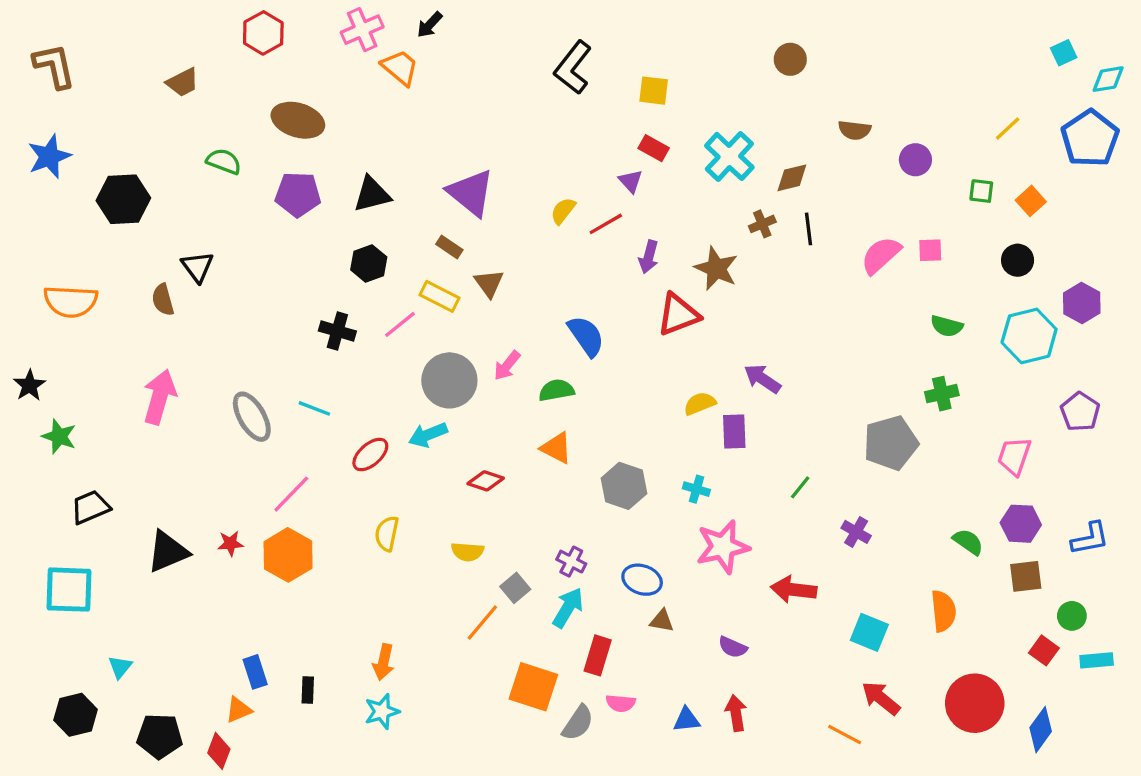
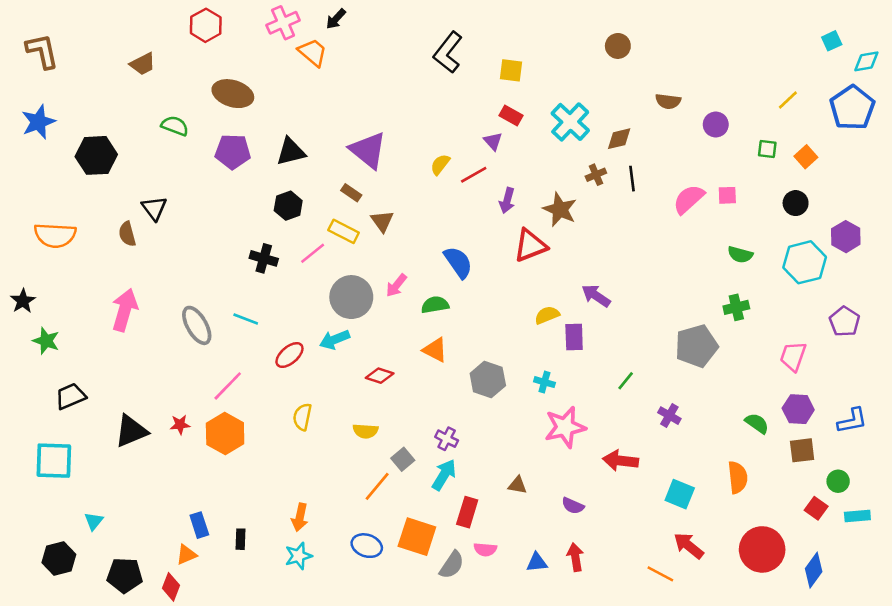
blue ellipse: (642, 580) -> (367, 546), moved

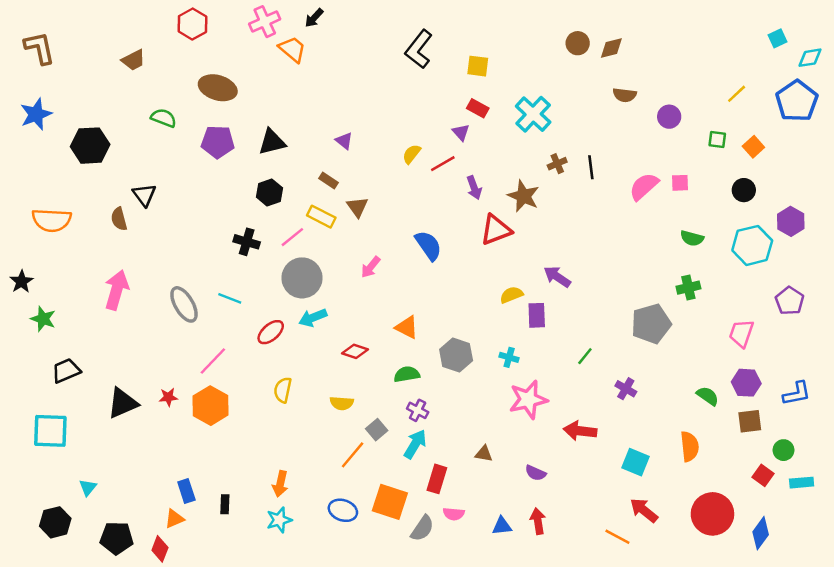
brown diamond: (619, 139) -> (611, 48), moved
purple triangle: (368, 150) -> (344, 141), size x0.5
purple arrow: (507, 200) -> (474, 188), turned -35
gray circle: (351, 297) -> (302, 278), moved
green semicircle: (435, 305) -> (407, 374), moved

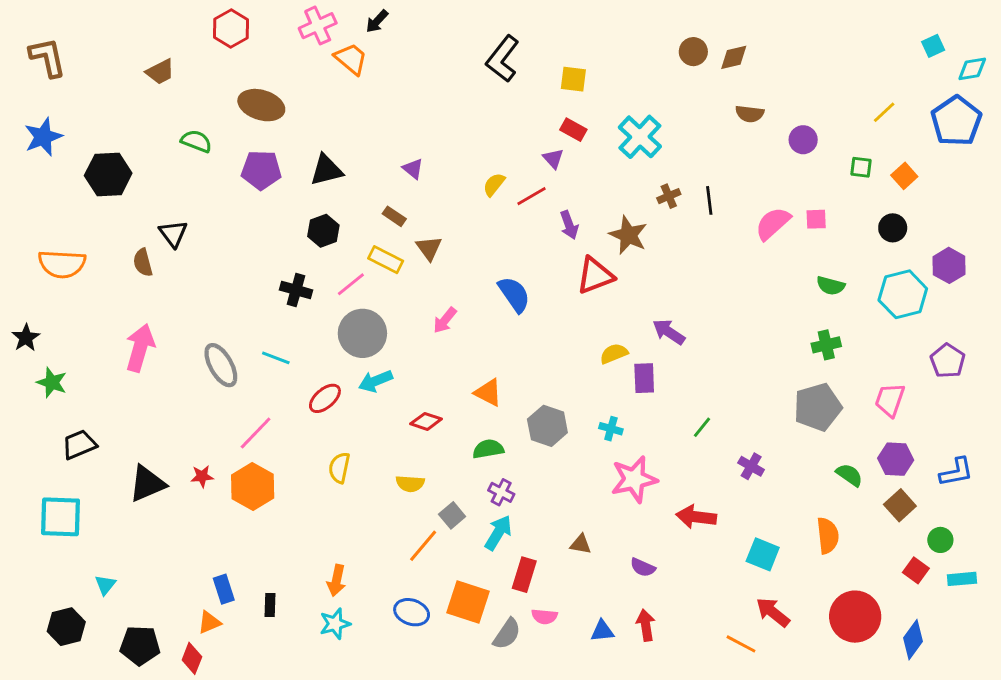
gray pentagon: (651, 324) -> (818, 407), moved
brown square: (750, 421) -> (900, 505), turned -35

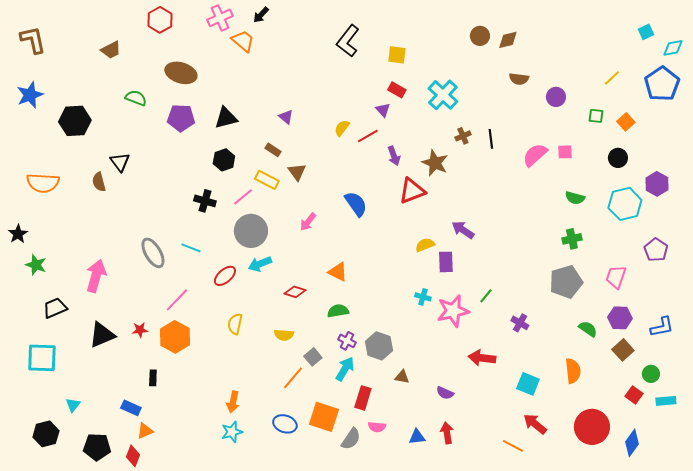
pink arrow: (140, 348) -> (96, 276), moved
gray hexagon: (547, 426) -> (379, 346), moved
pink star: (634, 479) -> (453, 311), moved
blue rectangle: (224, 589) -> (131, 408), moved, turned -48
black rectangle: (270, 605) -> (153, 378), moved

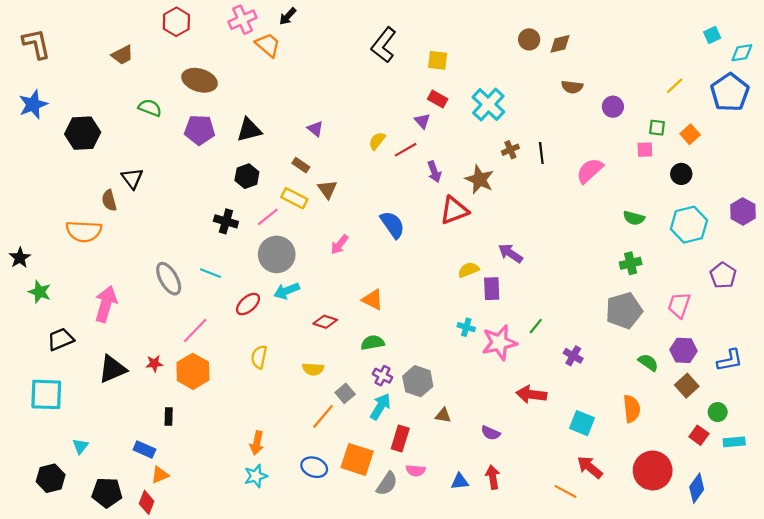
pink square: (565, 152) -> (645, 150), moved
orange semicircle: (43, 183) -> (84, 231), moved
purple hexagon: (657, 184) -> (743, 211), moved

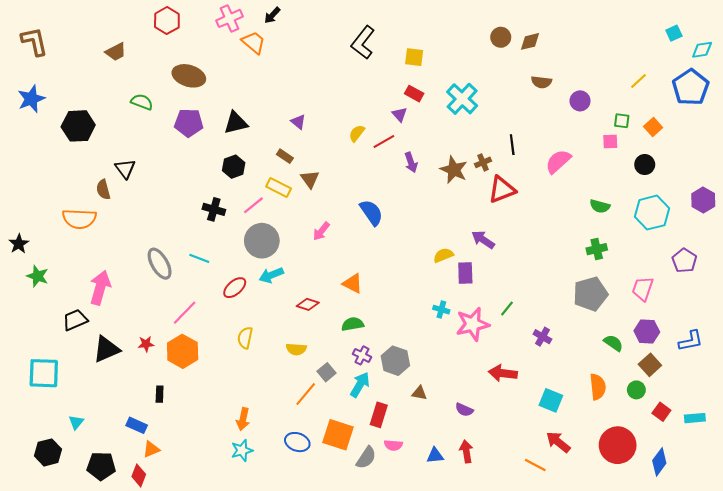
brown cross: (510, 150) -> (483, 162), moved
red triangle: (454, 210) -> (502, 190), moved
black trapezoid: (61, 339) -> (75, 320), moved
green circle: (718, 412) -> (636, 390), moved

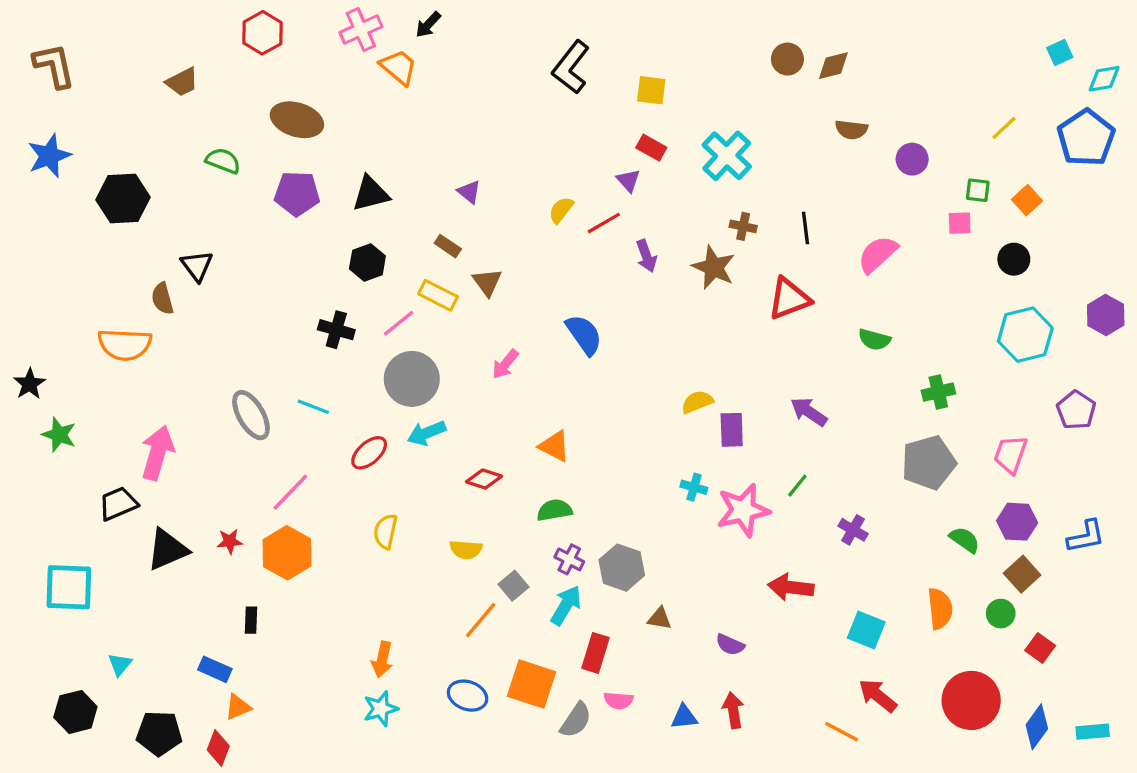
brown cross: (483, 162) -> (743, 226), moved, turned 35
green semicircle: (600, 206) -> (874, 340), moved
purple arrow: (483, 240) -> (809, 412), moved
cyan rectangle: (695, 418) -> (1093, 732), moved

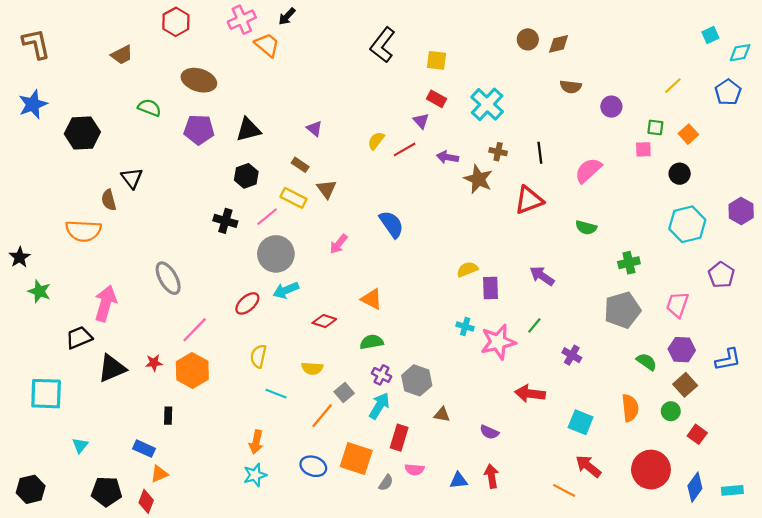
blue pentagon: (1086, 138) -> (728, 92), size x0.7
purple arrow: (646, 256) -> (447, 157), moved, turned 120
cyan line: (313, 407) -> (276, 394), moved
black hexagon: (75, 712) -> (31, 489), moved
gray semicircle: (576, 720) -> (386, 483), size x0.7

